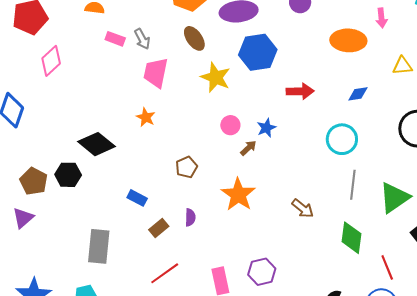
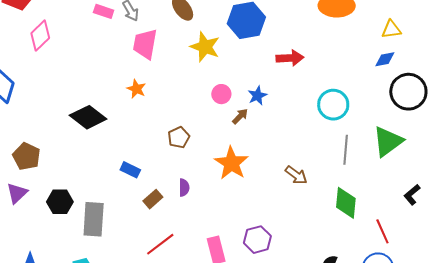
blue diamond: (358, 94) -> (385, 59), moved
black hexagon: (68, 175) -> (60, 202), moved
green triangle: (394, 198) -> (388, 141), moved

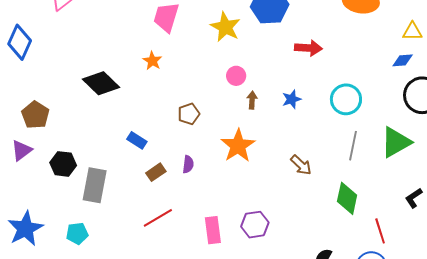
blue star: (257, 96) -> (292, 99), moved
brown arrow: (240, 116) -> (252, 100), turned -48

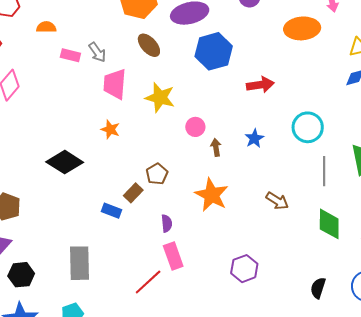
yellow star: (225, 27) -> (160, 98), moved
black hexagon: (63, 164) -> (21, 275), moved
brown rectangle: (156, 172) -> (133, 193), moved
pink rectangle: (213, 230) -> (173, 256), moved

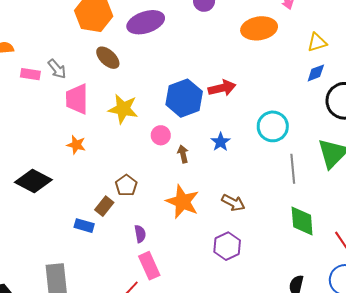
blue hexagon: (214, 51) -> (184, 98), moved
brown arrow: (277, 201) -> (233, 203), moved
purple hexagon: (244, 269) -> (227, 246), moved

